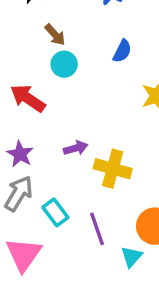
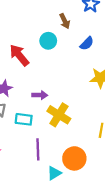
brown arrow: (55, 35) -> (65, 21), moved
cyan rectangle: (55, 212) -> (24, 119), moved, turned -63

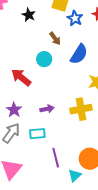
blue semicircle: (87, 43) -> (79, 54), size x1.5
yellow cross: (59, 115) -> (81, 109), moved, turned -30

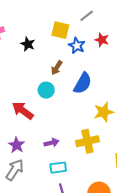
brown arrow: (55, 38) -> (57, 68), turned 72
cyan rectangle: (37, 134) -> (58, 168), moved

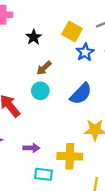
brown arrow: (57, 68) -> (44, 68), moved
cyan rectangle: (58, 168) -> (43, 174), moved

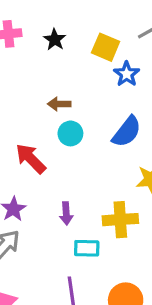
black star: (34, 37) -> (55, 40), moved
brown arrow: (44, 68) -> (59, 104), moved, turned 49
purple arrow: (31, 148) -> (66, 213), turned 91

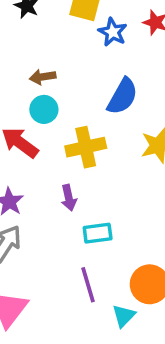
cyan circle: (70, 133) -> (44, 109), moved
yellow cross: (120, 220) -> (86, 147), moved

